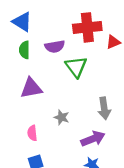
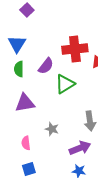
blue triangle: (22, 22) -> (17, 44), turned 30
purple semicircle: (55, 47) -> (46, 66), turned -42
green triangle: (76, 67) -> (65, 84), turned 35

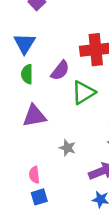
pink semicircle: (26, 143) -> (34, 175), moved

